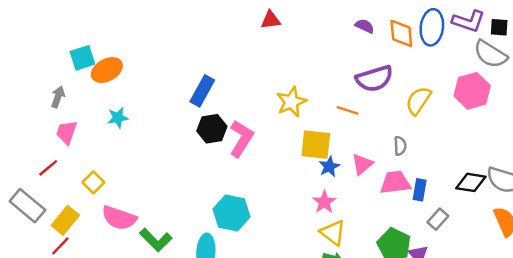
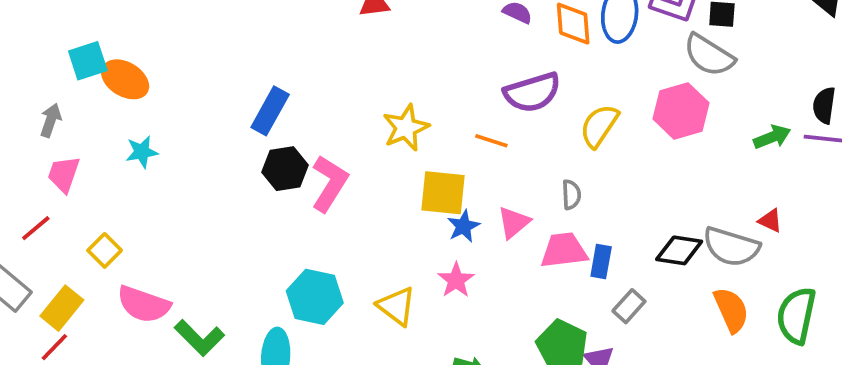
orange ellipse: (107, 70) -> (125, 79), turned 60
yellow triangle: (333, 233) -> (397, 306), moved

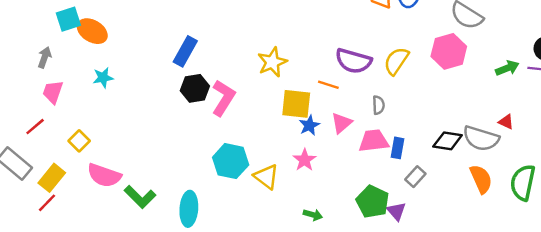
purple semicircle: (532, 92) -> (353, 61), moved, turned 33
orange line: (491, 141) -> (328, 85), moved
cyan hexagon: (315, 297) -> (231, 161), moved

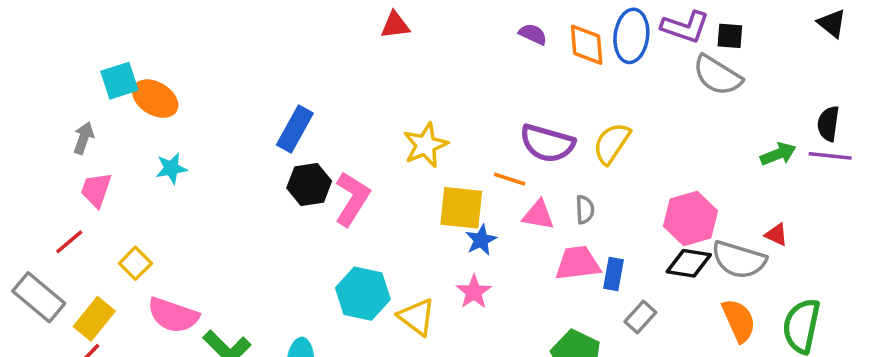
pink hexagon: (449, 51) -> (690, 218), moved
pink triangle: (341, 123) -> (538, 215), moved, turned 50

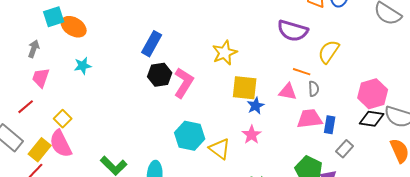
purple semicircle: (547, 143) -> (293, 31), moved
orange line: (510, 179) -> (302, 72), moved
pink semicircle: (173, 315) -> (61, 144), moved, turned 44

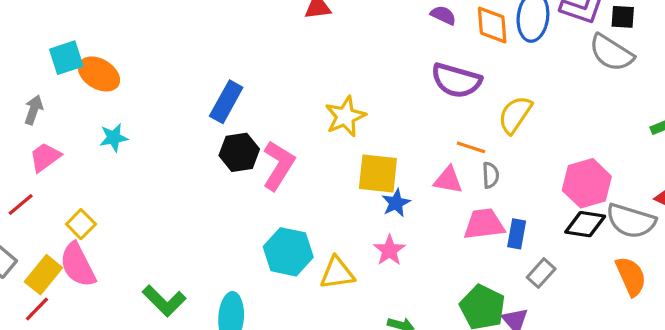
pink trapezoid: (41, 78) -> (45, 157), turned 35
yellow triangle: (220, 149) -> (337, 273), turned -45

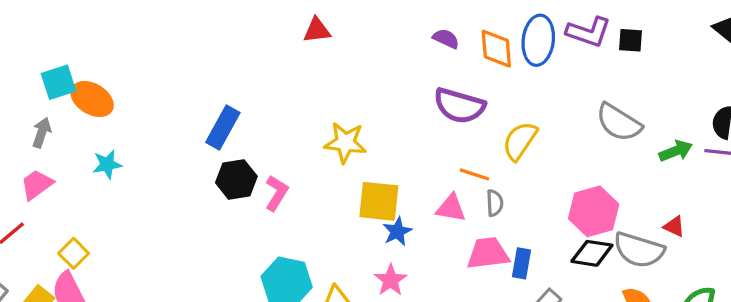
gray semicircle: (611, 53) -> (619, 122), moved
gray arrow: (34, 110) -> (42, 133), moved
yellow star: (345, 116) -> (345, 143), turned 30
pink L-shape: (278, 165) -> (277, 193), size x0.7

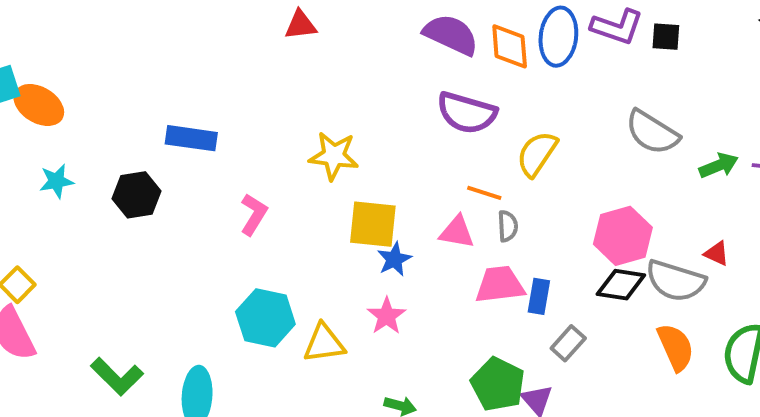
purple semicircle: (446, 39) -> (451, 35), size x1.8
blue rectangle: (223, 127) -> (191, 138), turned 69
black hexagon: (236, 180) -> (137, 195), moved

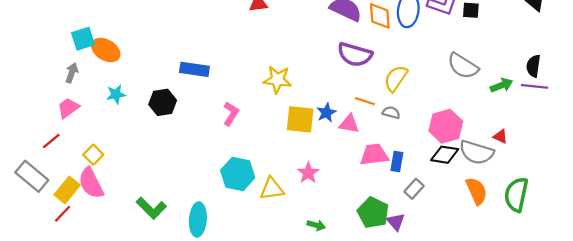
gray semicircle: (508, 226) -> (391, 113), moved, turned -72
blue star: (394, 259) -> (326, 113), moved

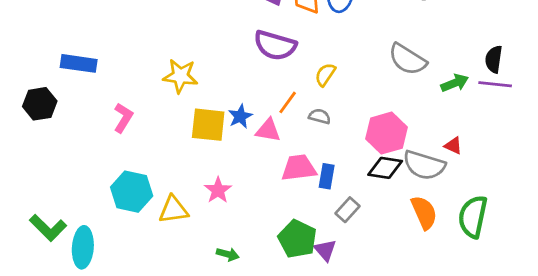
yellow semicircle: (396, 78) -> (325, 75), size x0.7
orange line: (365, 101) -> (288, 102), turned -72
green L-shape: (151, 208) -> (48, 228), moved

